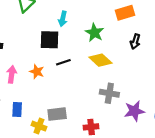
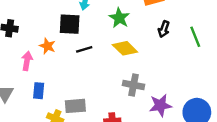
orange star: (37, 72) -> (47, 46), moved
blue rectangle: (17, 110) -> (39, 91), moved

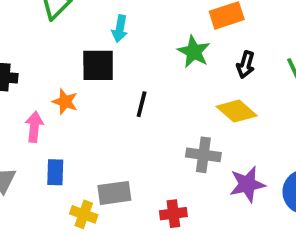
green star: (119, 18) -> (194, 52), moved
yellow diamond: (125, 48) -> (237, 111), moved
black line: (84, 49) -> (142, 104), moved, turned -56

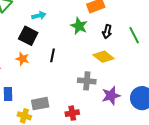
cyan arrow: (120, 29) -> (39, 16), turned -112
black square: (98, 65) -> (28, 36), turned 30
orange star: (65, 102) -> (22, 59), moved

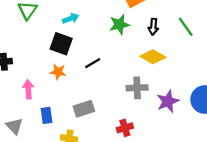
green star: (79, 26) -> (119, 25), turned -30
black line: (52, 55) -> (93, 63), turned 56
gray rectangle: (40, 104) -> (84, 109), moved

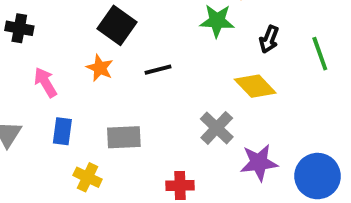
gray cross: (137, 88) -> (217, 128), turned 30
pink arrow: (28, 89) -> (45, 82), turned -42

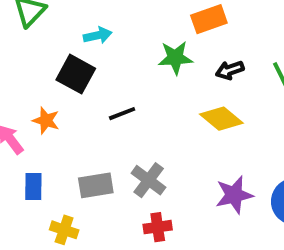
black arrow: (269, 39) -> (230, 70), turned 56
orange star: (100, 68) -> (46, 120), moved
gray cross: (217, 128) -> (149, 180), moved

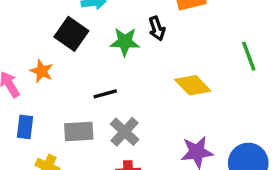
green star: (175, 58) -> (125, 42), moved
black arrow: (230, 70) -> (157, 29), moved, turned -95
black line: (122, 114) -> (105, 94), moved

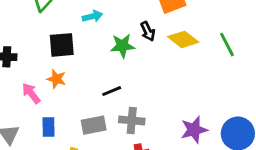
black square: (71, 34) -> (62, 45), moved, turned -32
yellow diamond: (193, 85) -> (183, 39), moved
gray cross: (125, 132) -> (132, 120), turned -30

